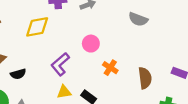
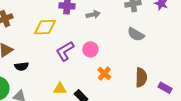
purple L-shape: (60, 64) -> (65, 51), moved
brown semicircle: (145, 78) -> (141, 77), moved

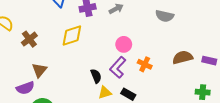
purple L-shape: (65, 51) -> (118, 67), moved
black semicircle: (22, 66) -> (96, 76), moved, turned -88
brown semicircle: (141, 77) -> (183, 57), turned -90

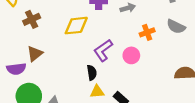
pink circle: (124, 44) -> (131, 55), moved
orange cross: (145, 64) -> (147, 32), moved, turned 32
purple L-shape: (118, 67) -> (103, 50), moved

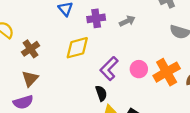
orange cross: (147, 32) -> (167, 72), moved, size x1.6
brown triangle: (35, 54) -> (30, 79), moved

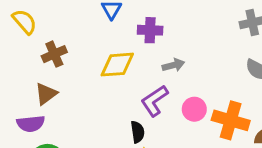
gray arrow: (127, 21) -> (173, 65), moved
orange cross: (167, 72) -> (231, 120), turned 35

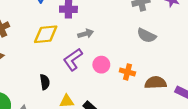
orange cross: (231, 120) -> (127, 72), size x0.6
black semicircle: (138, 132) -> (45, 82), moved

